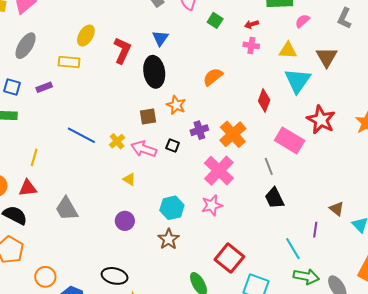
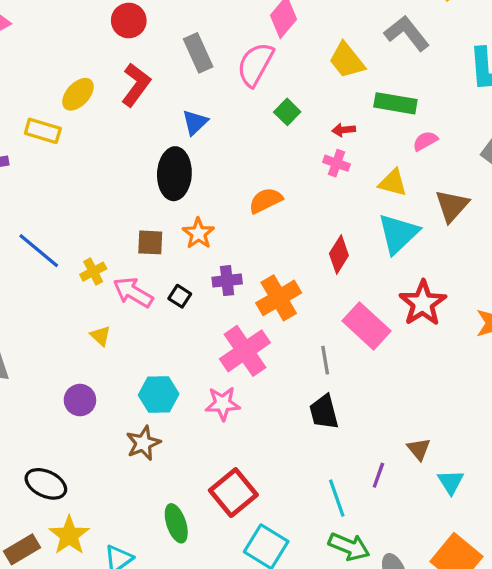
red L-shape: (122, 50) -> (136, 85), moved

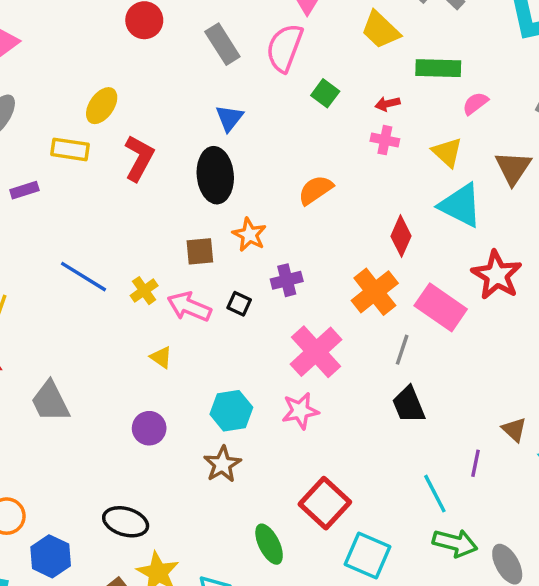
red L-shape: (136, 85) -> (139, 158), moved
yellow triangle: (393, 183) -> (447, 152), turned 36
cyan triangle: (398, 234) -> (461, 205), turned -42
orange cross: (279, 298) -> (375, 292), moved
gray line: (325, 360) -> (402, 350), turned 36

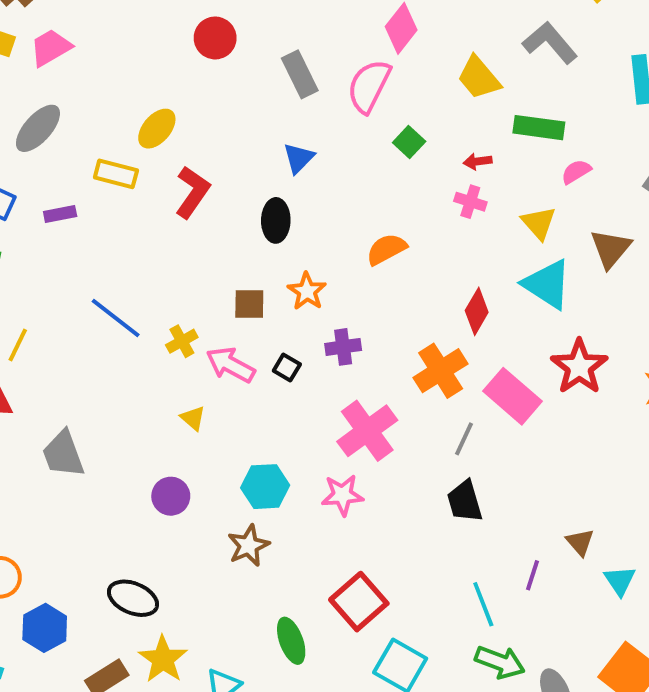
black ellipse: (215, 175) -> (276, 220), size x0.7

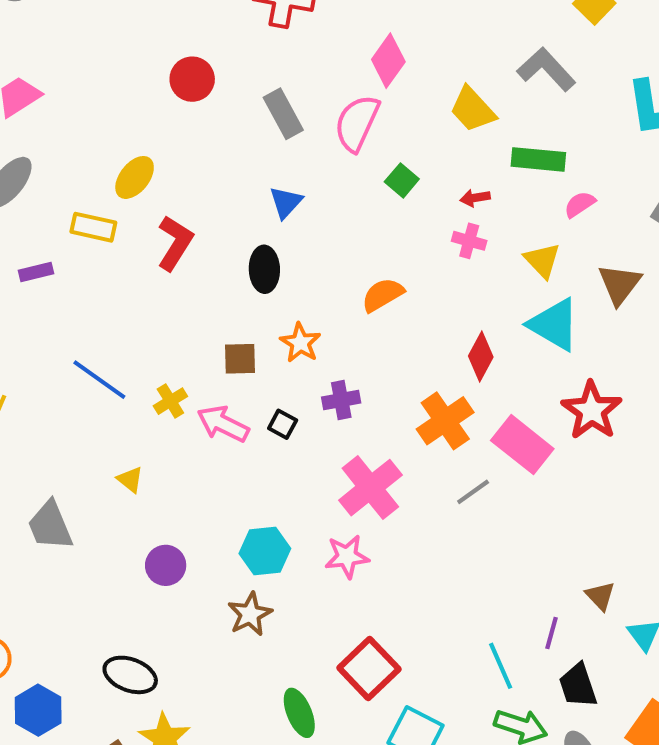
yellow triangle: (193, 418) -> (130, 480), moved
gray line: (464, 439) -> (473, 492), turned 32
black trapezoid: (465, 501) -> (578, 685), moved

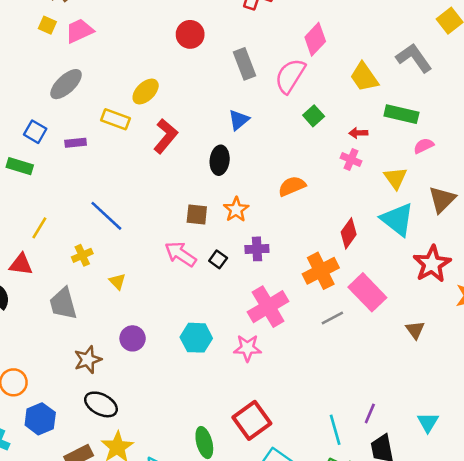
yellow cross: (170, 401) -> (82, 255), moved
red star: (592, 410) -> (432, 264), moved
brown triangle: (600, 596) -> (415, 330), moved
brown star: (250, 614) -> (88, 360), moved

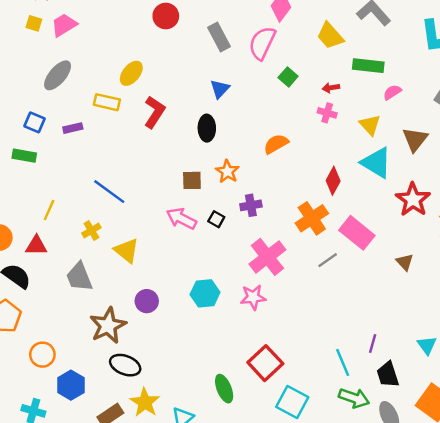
yellow triangle: (117, 281) -> (127, 251), size x1.6
brown star: (88, 360) -> (108, 326), size x1.4

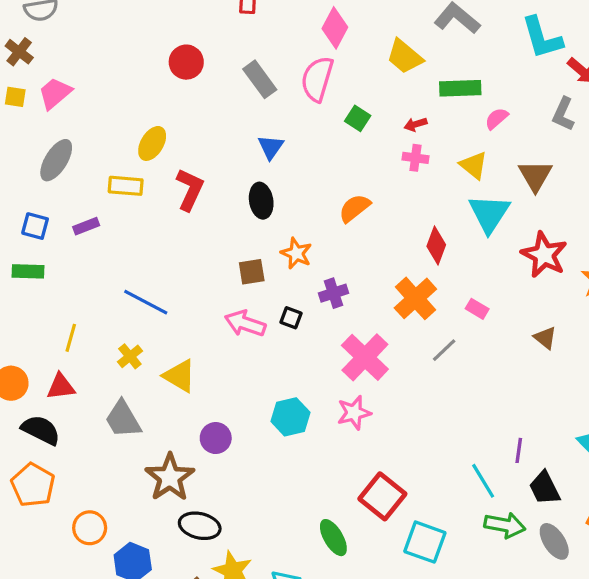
cyan triangle: (376, 163) -> (489, 213), turned 40
pink rectangle: (357, 233) -> (477, 309), size x0.5

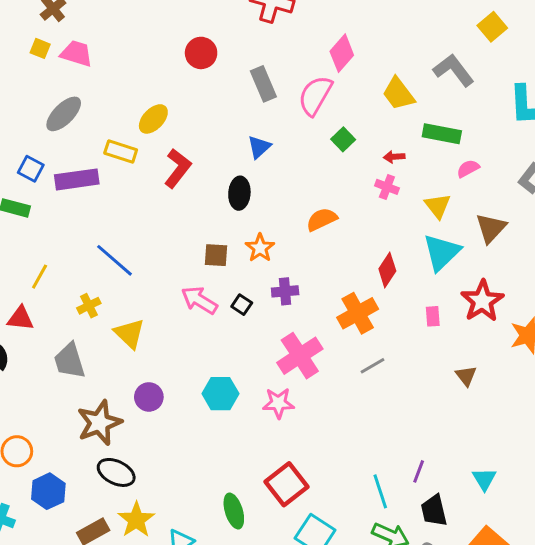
pink trapezoid: (55, 93) -> (76, 53), turned 44
purple rectangle: (86, 226) -> (77, 179), size x1.8
pink rectangle: (477, 309) -> (433, 316), moved, turned 42

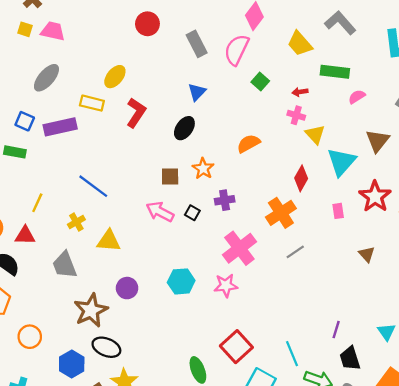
black ellipse: (239, 193) -> (184, 128), turned 35
yellow triangle: (438, 206) -> (315, 134), moved
yellow triangle: (130, 334) -> (109, 241), turned -35
blue hexagon: (48, 491) -> (72, 364), moved
cyan line: (380, 491) -> (292, 354), moved

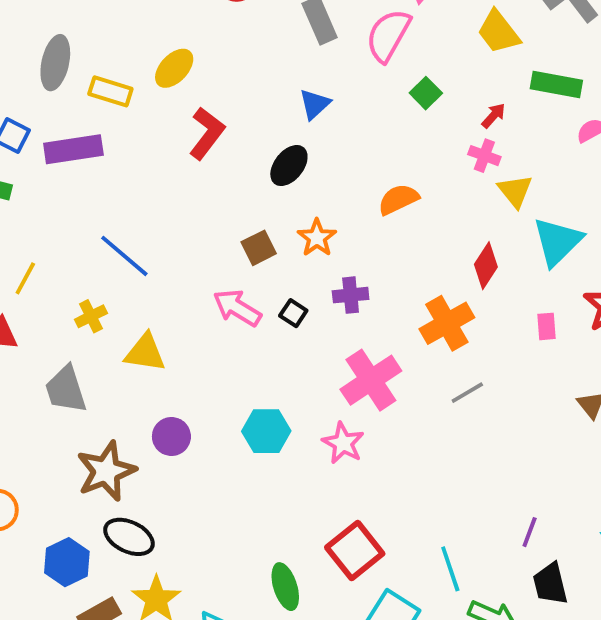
gray ellipse: (46, 78) -> (55, 63), turned -32
red arrow: (300, 92) -> (493, 116), turned 136
yellow rectangle: (92, 103) -> (110, 91), moved
brown square: (170, 177) -> (259, 248), turned -30
pink star: (226, 285) -> (343, 443), turned 30

